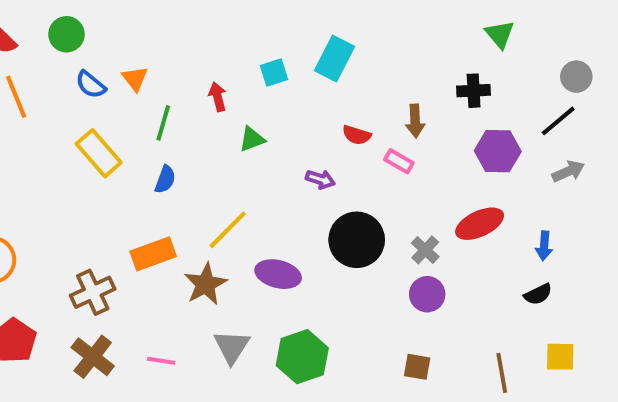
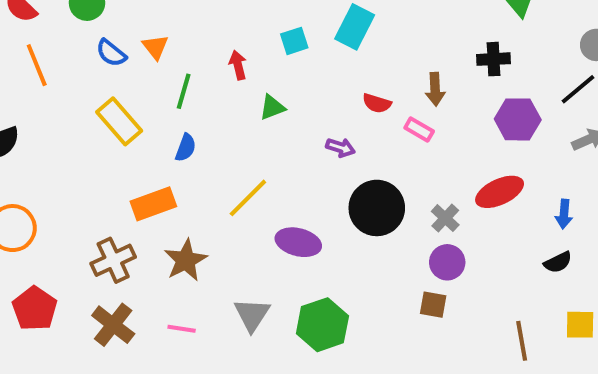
orange rectangle: (153, 254) -> (153, 204), moved
brown star: (206, 284) -> (186, 260), moved
brown square: (417, 367) -> (433, 305), moved

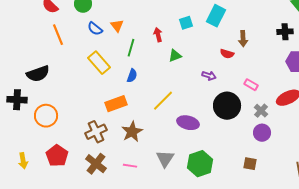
brown arrow: (435, 89) -> (243, 39), moved
pink rectangle: (419, 129) -> (251, 85), moved
brown square: (433, 305) -> (250, 164), moved

